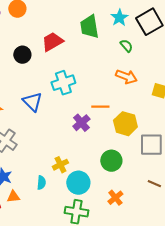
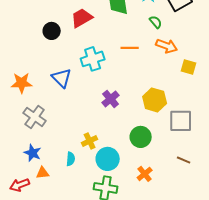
orange arrow: (126, 77) -> (167, 46), moved
orange line: (100, 107) -> (130, 48), moved

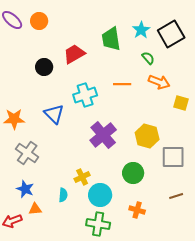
purple cross: (111, 99) -> (103, 135), size x1.5
brown line: (184, 160) -> (176, 196), turned -40
orange cross: (145, 174) -> (137, 210), turned -35

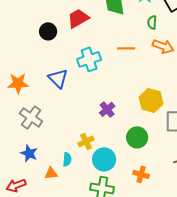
green semicircle: (148, 58) -> (152, 22), turned -136
purple cross: (103, 135) -> (107, 109), moved, size x0.6
orange triangle: (35, 209) -> (51, 173), moved

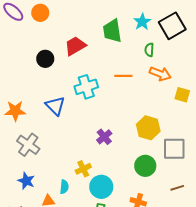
green circle: (137, 137) -> (145, 166), moved

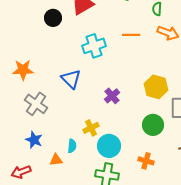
blue triangle: (55, 106) -> (71, 79), moved

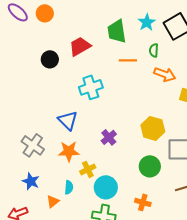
orange line: (131, 35) -> (128, 60), moved
orange star: (23, 70) -> (69, 151), moved
orange triangle: (56, 160) -> (53, 201), turned -32

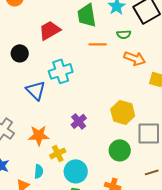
green semicircle: (154, 50) -> (124, 34), turned -96
black circle: (50, 59) -> (20, 53), moved
blue triangle: (68, 120) -> (36, 90), moved

